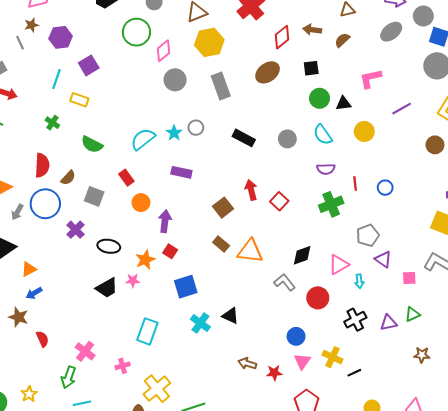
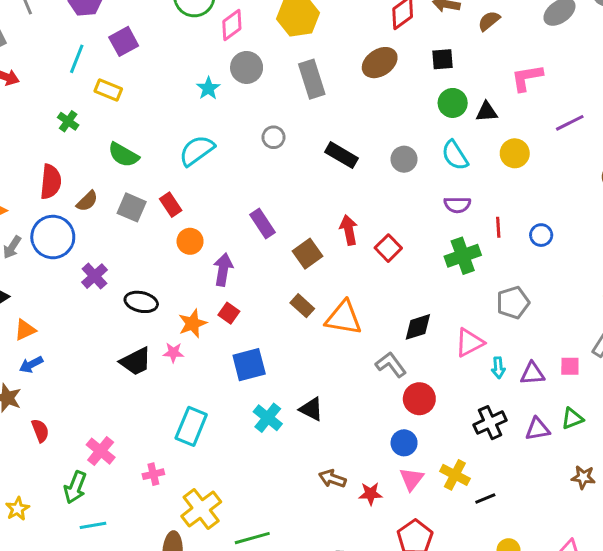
cyan star: (174, 133) -> (208, 88), moved
purple rectangle: (181, 172) -> (262, 223), moved, turned 42
gray square: (94, 196) -> (132, 207), moved
purple triangle: (383, 259) -> (532, 374), moved, turned -42
red circle: (318, 298) -> (419, 399), moved

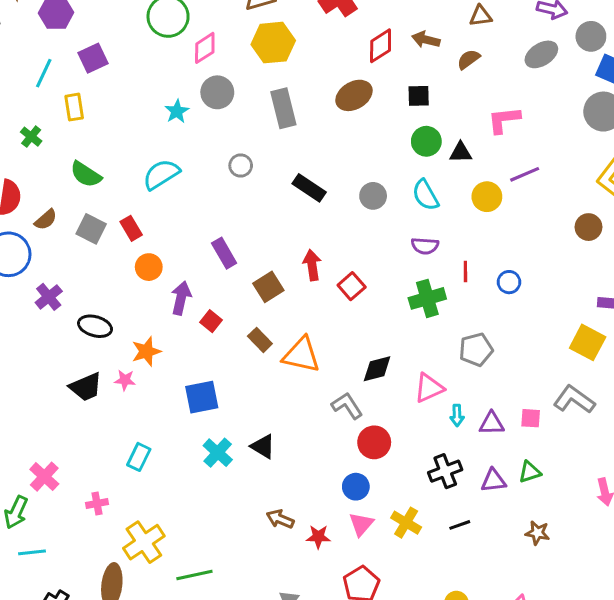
yellow rectangle: (108, 90) -> (74, 107), turned 55
purple line: (570, 123) -> (525, 174), moved
red square: (229, 313) -> (211, 321), moved
cyan rectangle: (191, 426) -> (139, 457), size x0.7
black line: (485, 499) -> (460, 525), moved

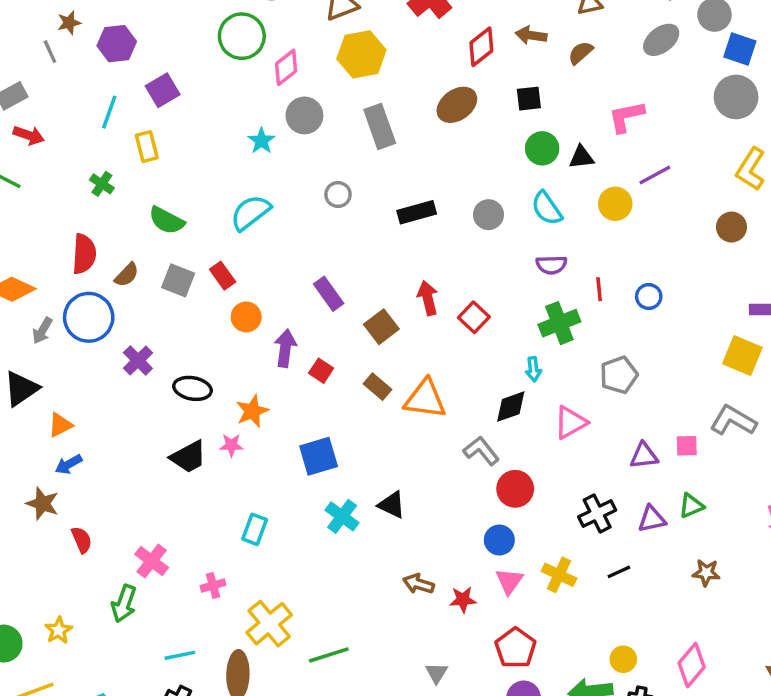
black rectangle: (309, 188) -> (417, 212), turned -44
cyan arrow: (457, 415) -> (533, 369), moved
cyan line: (32, 552) -> (180, 655), moved

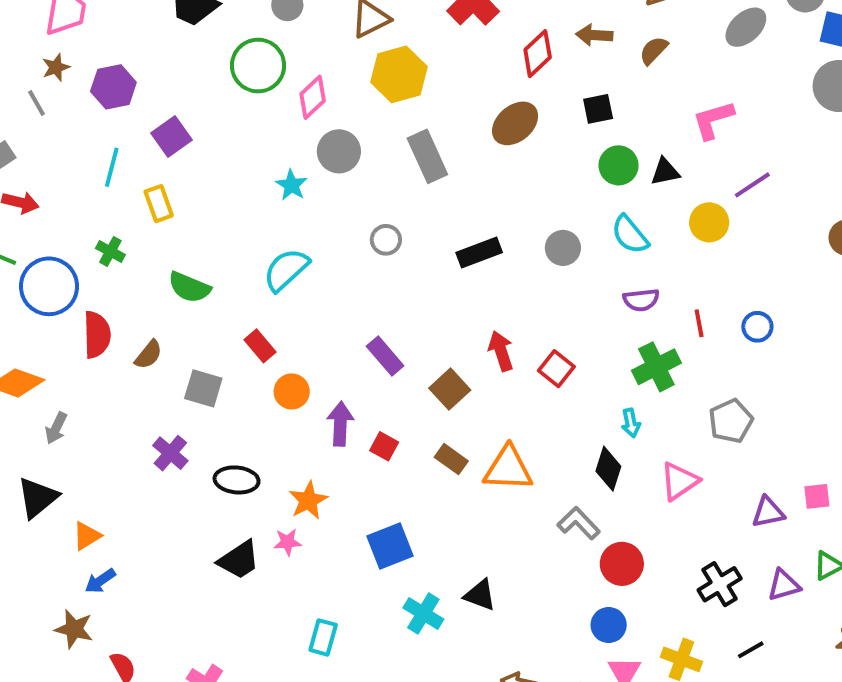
gray square: (178, 280) -> (203, 388), moved
blue circle: (89, 317) -> (49, 286), moved
black diamond: (511, 407) -> (608, 469), turned -48

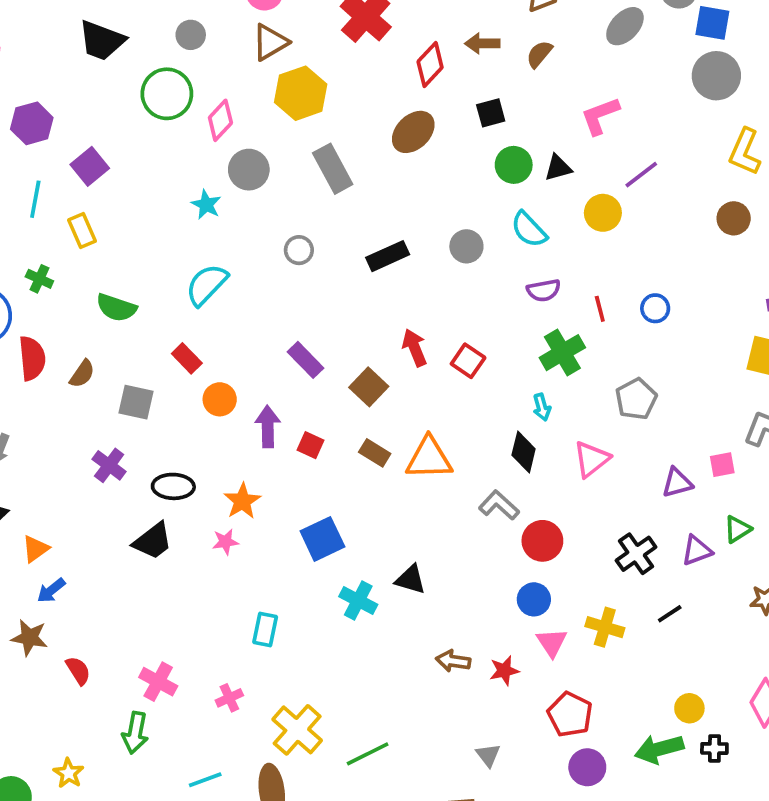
black trapezoid: (239, 560) -> (153, 541), moved

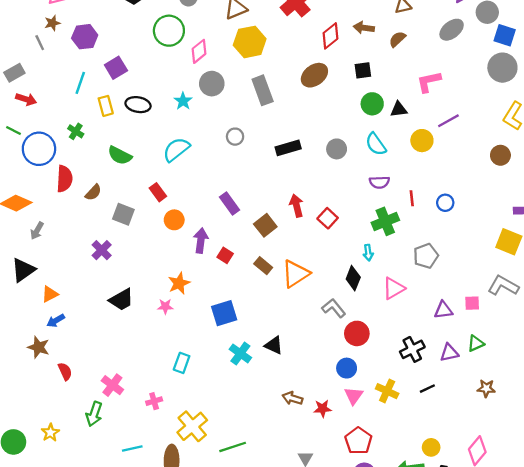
orange triangle: (429, 458) -> (296, 274), turned -40
black ellipse: (173, 486) -> (138, 105), moved

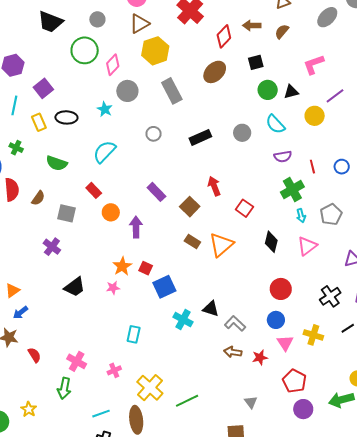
red square: (328, 218) -> (244, 208), moved
cyan arrow: (368, 253) -> (301, 216), moved
red square: (225, 255) -> (146, 268), moved
gray L-shape: (334, 308) -> (235, 324), moved

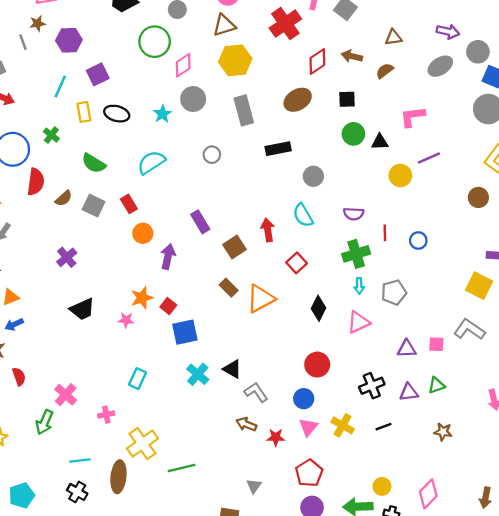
cyan semicircle: (275, 124) -> (303, 215), moved
black rectangle: (200, 137) -> (278, 149), moved
gray square: (66, 213) -> (94, 206), moved

